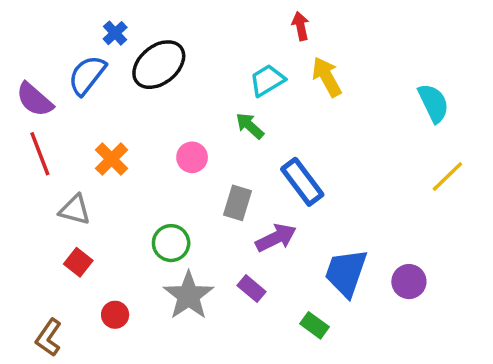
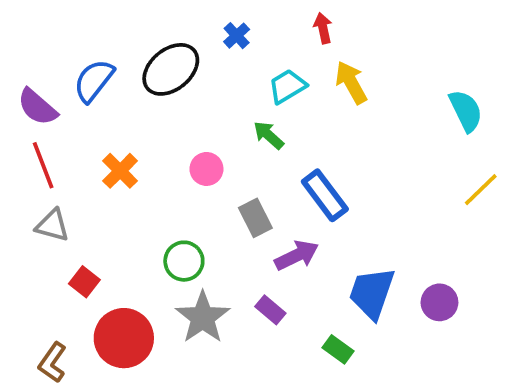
blue cross: (115, 33) -> (237, 36), moved
gray rectangle: (238, 203) -> (255, 218), turned -44
gray triangle: (75, 210) -> (52, 225), moved
red circle: (115, 315) -> (124, 338), size x2.0

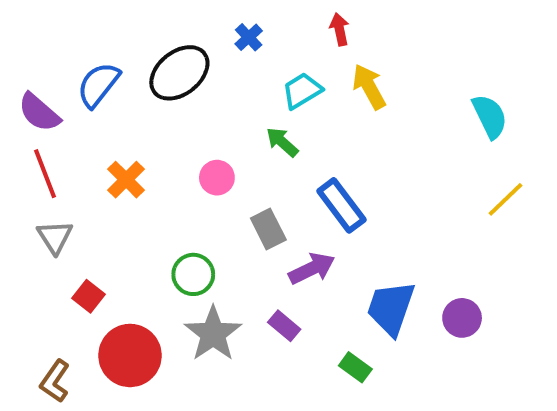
gray triangle: (52, 225) -> (55, 237), turned 42

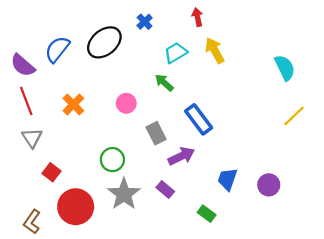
blue trapezoid: (391, 308) -> (227, 179), size x0.7

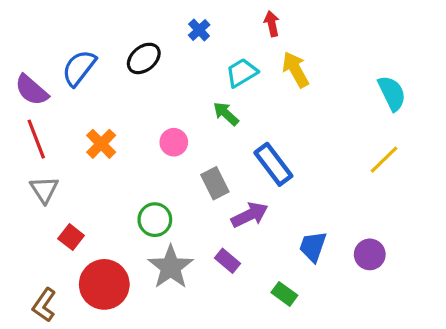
black ellipse: (104, 42) -> (144, 58), size x0.7
yellow line: (294, 116) -> (384, 160), moved

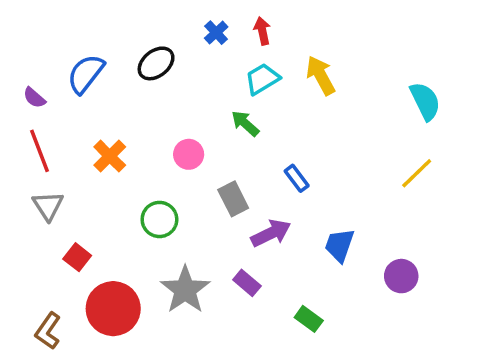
red arrow: (272, 24) -> (262, 31), moved
purple semicircle: (32, 90) -> (34, 98), size x0.6
blue rectangle: (273, 164) -> (297, 178), size x0.6
green circle: (155, 220) -> (159, 219), moved
blue trapezoid: (313, 247) -> (339, 245), moved

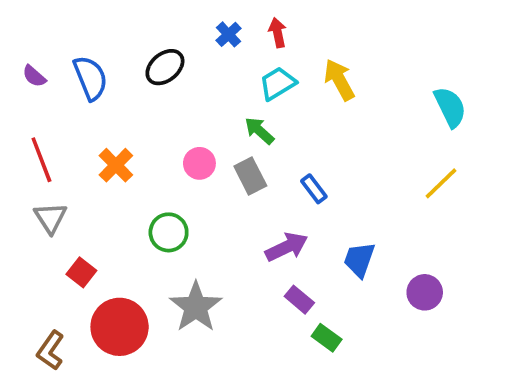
blue semicircle: (86, 74) -> (90, 78), turned 120
purple semicircle: (34, 98) -> (34, 76), moved
gray rectangle: (233, 199) -> (250, 176), moved
purple rectangle: (247, 283) -> (299, 300), moved

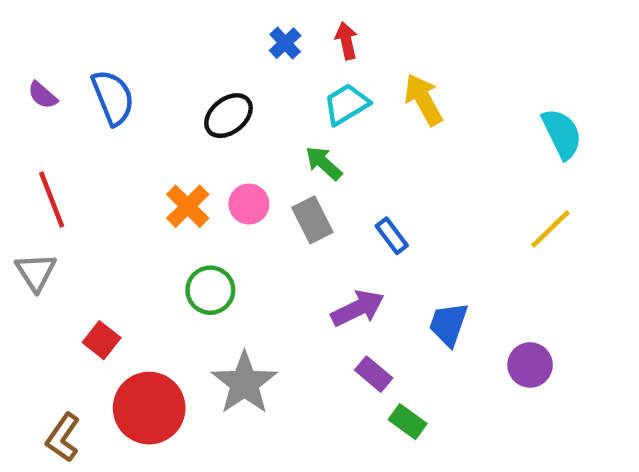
black ellipse: (165, 67) -> (228, 116), moved
orange cross: (116, 165) -> (188, 206), moved
gray triangle: (51, 218) -> (36, 272), moved

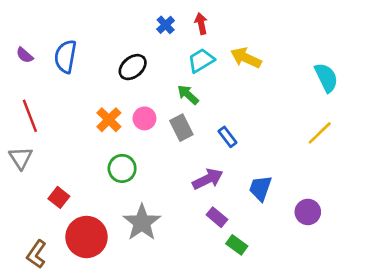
blue semicircle: (113, 97) -> (65, 56), turned -148
yellow arrow: (423, 100) -> (246, 58), turned -36

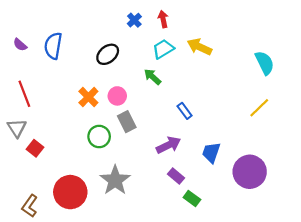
gray rectangle: (181, 128) -> (127, 122), moved
red square: (59, 197) -> (35, 148), moved
purple circle: (308, 212) -> (250, 172), size x1.6

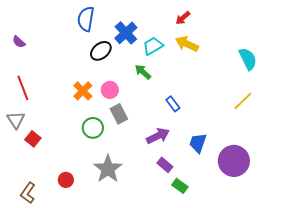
red arrow: (163, 19) -> (183, 18), moved, turned -119
blue cross: (134, 20) -> (126, 33), moved, size x1.6
blue semicircle: (53, 46) -> (86, 19), moved
red circle: (70, 192) -> (66, 180), size x0.5

